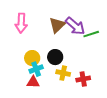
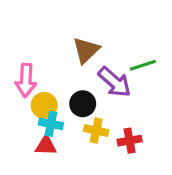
pink arrow: (21, 23) -> (26, 80), moved
purple arrow: (75, 26) -> (114, 82), moved
cyan cross: (36, 69) -> (51, 124), turned 32

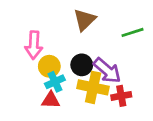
purple arrow: (114, 82) -> (107, 71), moved
cyan cross: (51, 124) -> (55, 82), turned -36
yellow cross: (96, 131) -> (93, 87), size x1.5

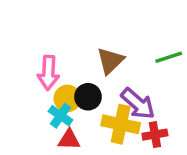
brown triangle: (85, 20) -> (110, 61), moved
black circle: (82, 65) -> (88, 97), moved
cyan cross: (55, 82) -> (61, 116), moved, turned -30

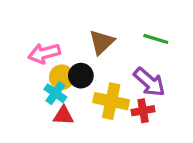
green line: (169, 57) -> (156, 39), turned 35
pink arrow: (48, 73) -> (44, 53), turned 72
purple arrow: (138, 104) -> (149, 82), moved

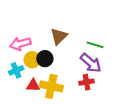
green line: (156, 39) -> (95, 45), moved
cyan cross: (55, 93) -> (16, 70), moved, turned 32
yellow cross: (111, 101) -> (51, 86), moved

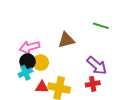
brown triangle: (59, 36) -> (66, 40), turned 30
green line: (95, 45) -> (101, 26), moved
black circle: (45, 59) -> (28, 62), moved

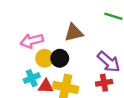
black circle: (28, 62) -> (60, 58), moved
cyan cross: (25, 73) -> (32, 78), moved

